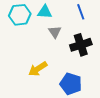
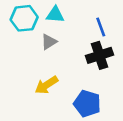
blue line: (81, 12) -> (101, 27), moved
gray triangle: (55, 32) -> (49, 42), moved, turned 32

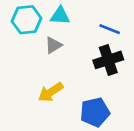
blue line: (101, 27) -> (110, 29), turned -48
blue pentagon: (87, 104) -> (95, 112), turned -30

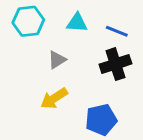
cyan triangle: (60, 16) -> (77, 23), moved
gray triangle: (53, 45) -> (57, 60), moved

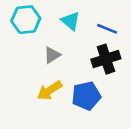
cyan triangle: (77, 23) -> (70, 21), turned 36
blue pentagon: (101, 120) -> (86, 96), moved

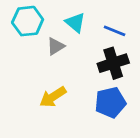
gray triangle: (52, 55) -> (56, 46), moved
blue pentagon: (86, 96) -> (110, 102), moved

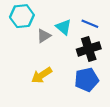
cyan triangle: (75, 22) -> (64, 27), moved

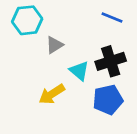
blue line: (90, 24) -> (112, 18), moved
cyan triangle: (64, 27) -> (79, 71), moved

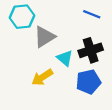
gray triangle: (55, 45) -> (45, 37), size x1.5

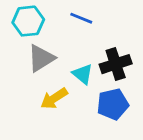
blue line: (92, 14) -> (81, 18), moved
gray triangle: (45, 37) -> (41, 58), moved

